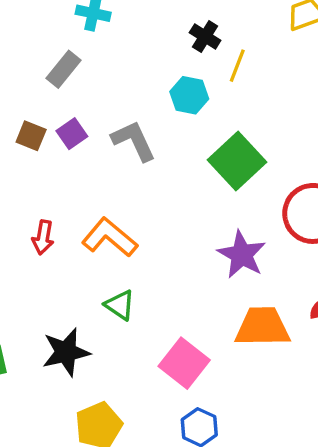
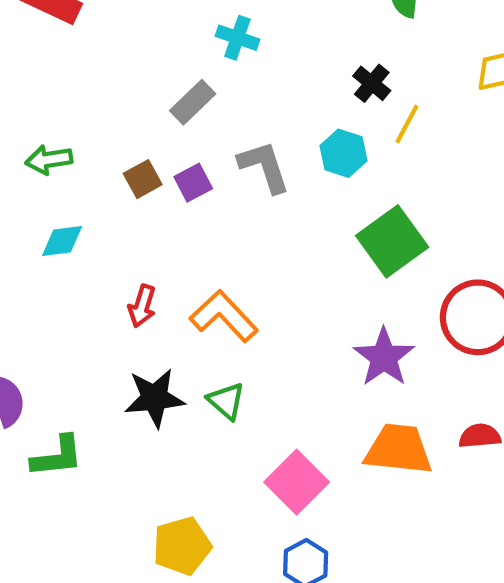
brown square: (31, 136) -> (143, 179), turned 32
gray L-shape: (134, 141) -> (264, 167), moved
black star: (66, 352) -> (154, 398), moved

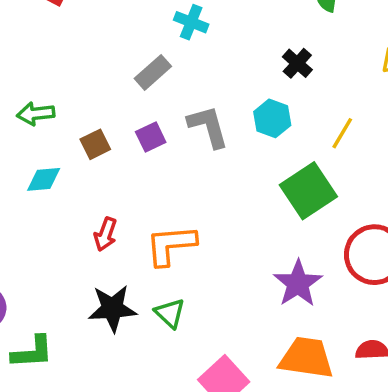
yellow line: (407, 124) -> (342, 133), moved
brown square: (143, 179) -> (95, 144), moved
orange L-shape: (224, 316) -> (171, 245), turned -54

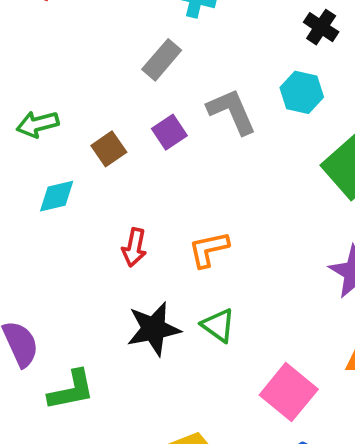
orange L-shape: (171, 245) -> (209, 249), size x0.7

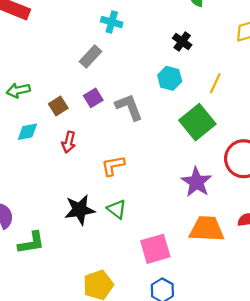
gray L-shape: (232, 111) -> (129, 107), moved
red arrow: (134, 247) -> (69, 142), moved
pink square: (289, 392) -> (155, 249), turned 32

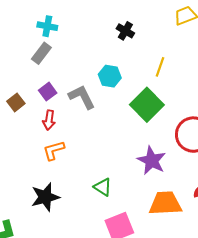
cyan cross: (112, 22) -> (47, 26), moved
cyan hexagon: (170, 78) -> (110, 76), moved
red arrow: (69, 142) -> (49, 120), moved
orange L-shape: (113, 166) -> (54, 150), moved
green triangle: (117, 209) -> (103, 187), moved

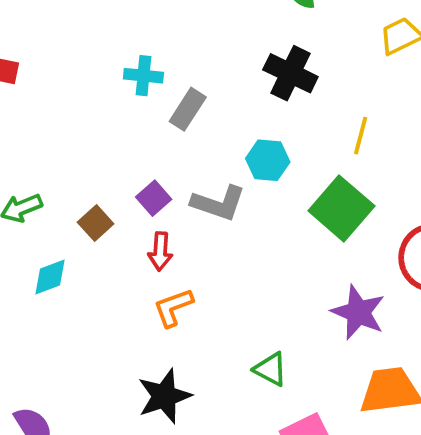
black cross: (125, 31) -> (290, 73), size x1.5
gray rectangle: (41, 53) -> (188, 109), moved
gray L-shape: (82, 97) -> (218, 203), turned 140

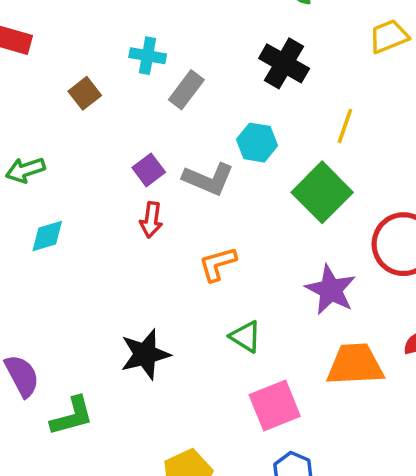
brown square: (96, 223) -> (85, 93), moved
orange L-shape: (173, 307) -> (218, 264), moved

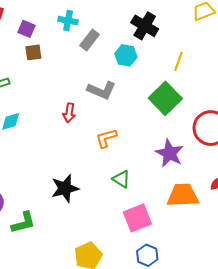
brown square: (85, 93) -> (33, 52), moved, turned 30
cyan hexagon: (257, 143) -> (126, 55), moved
purple square: (149, 170) -> (27, 29), moved, turned -30

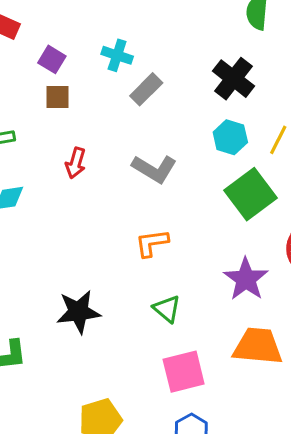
cyan hexagon: (126, 55) -> (230, 137), moved
red arrow: (69, 113) -> (76, 163), moved

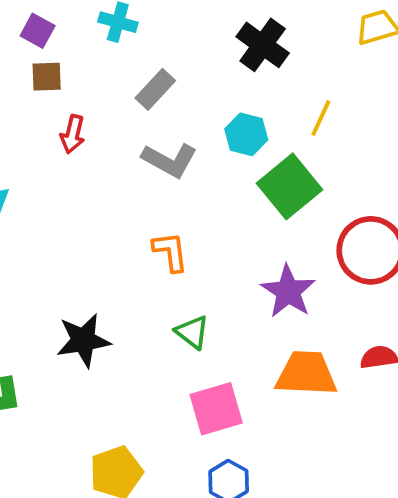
gray rectangle: (146, 89) -> (155, 89), moved
cyan hexagon: (230, 137) -> (246, 134), moved
red arrow: (76, 163) -> (73, 134), moved
orange L-shape: (152, 243) -> (170, 252), turned 93

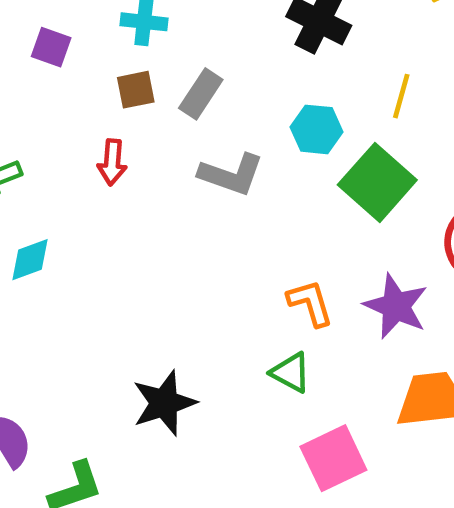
brown square: (47, 77) -> (136, 90), moved
orange L-shape: (170, 252) -> (310, 303), moved

